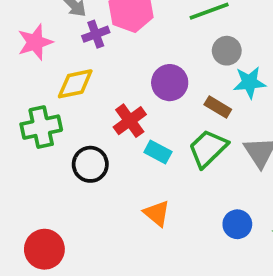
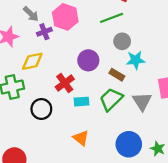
cyan rectangle: (158, 152) -> (82, 102), turned -32
blue circle: (237, 224) -> (129, 144), size x1.5

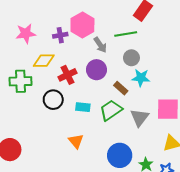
gray arrow: (31, 14) -> (100, 45), moved
red cross: (65, 83) -> (67, 75), moved
black circle: (41, 109) -> (53, 100), moved

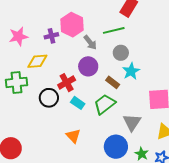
red cross: (67, 75) -> (67, 83), moved
cyan star: (141, 78) -> (131, 71), turned -30
cyan rectangle: (83, 107) -> (78, 103), turned 32
gray triangle: (140, 118) -> (132, 122), moved

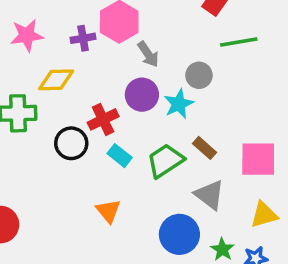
green line: (114, 30) -> (239, 42), moved
cyan star: (131, 71) -> (179, 104), moved
brown rectangle: (113, 82) -> (205, 148), moved
gray triangle: (132, 122) -> (210, 195), turned -30

